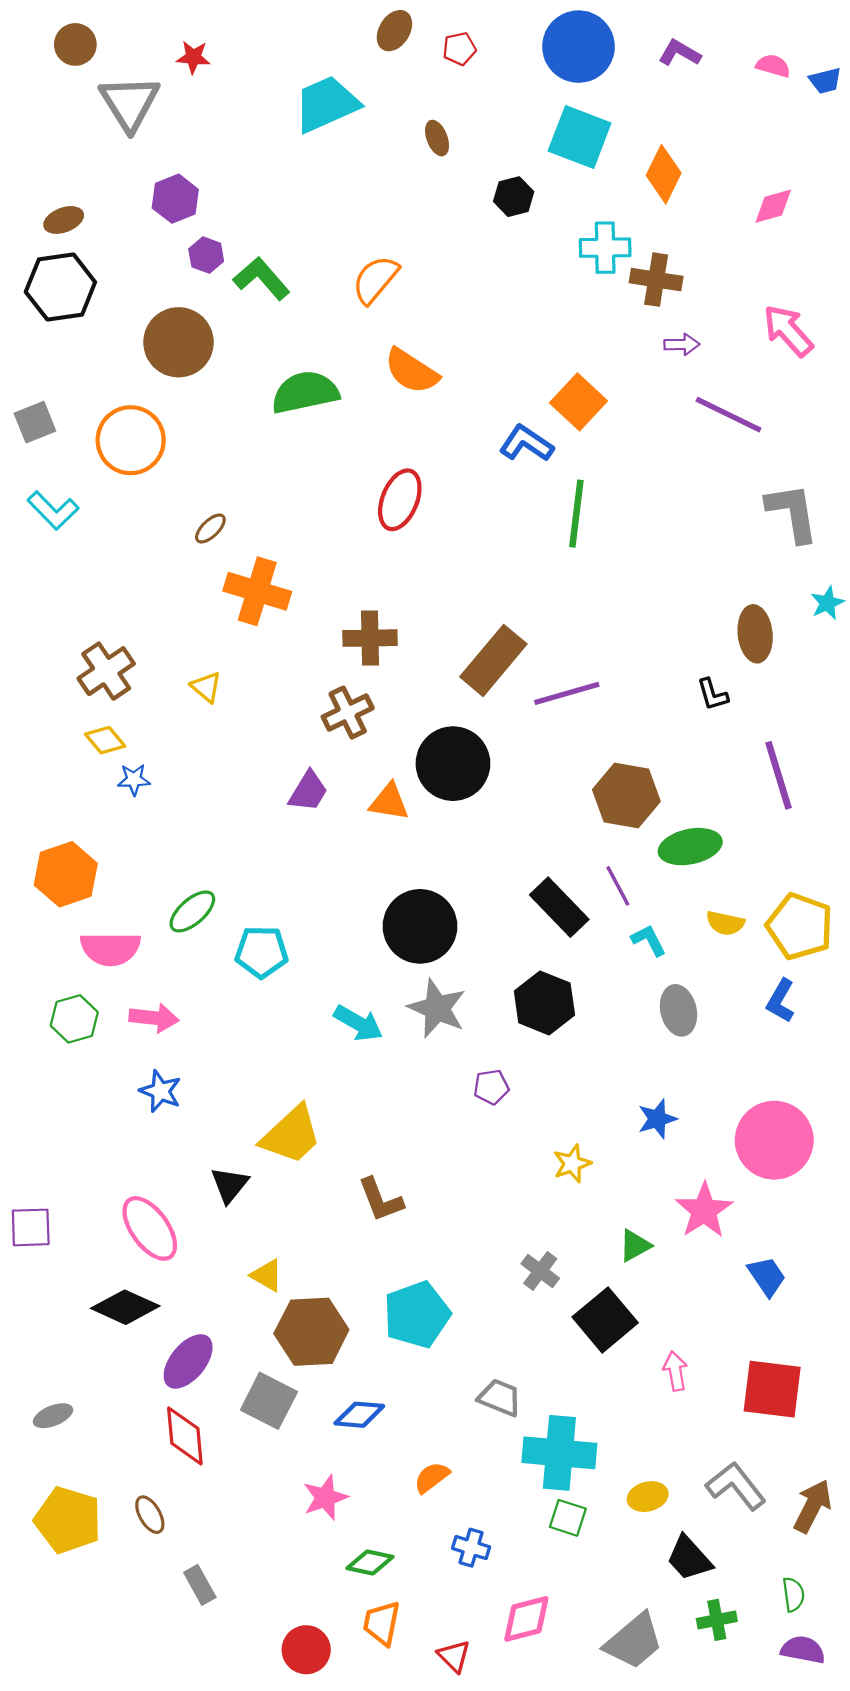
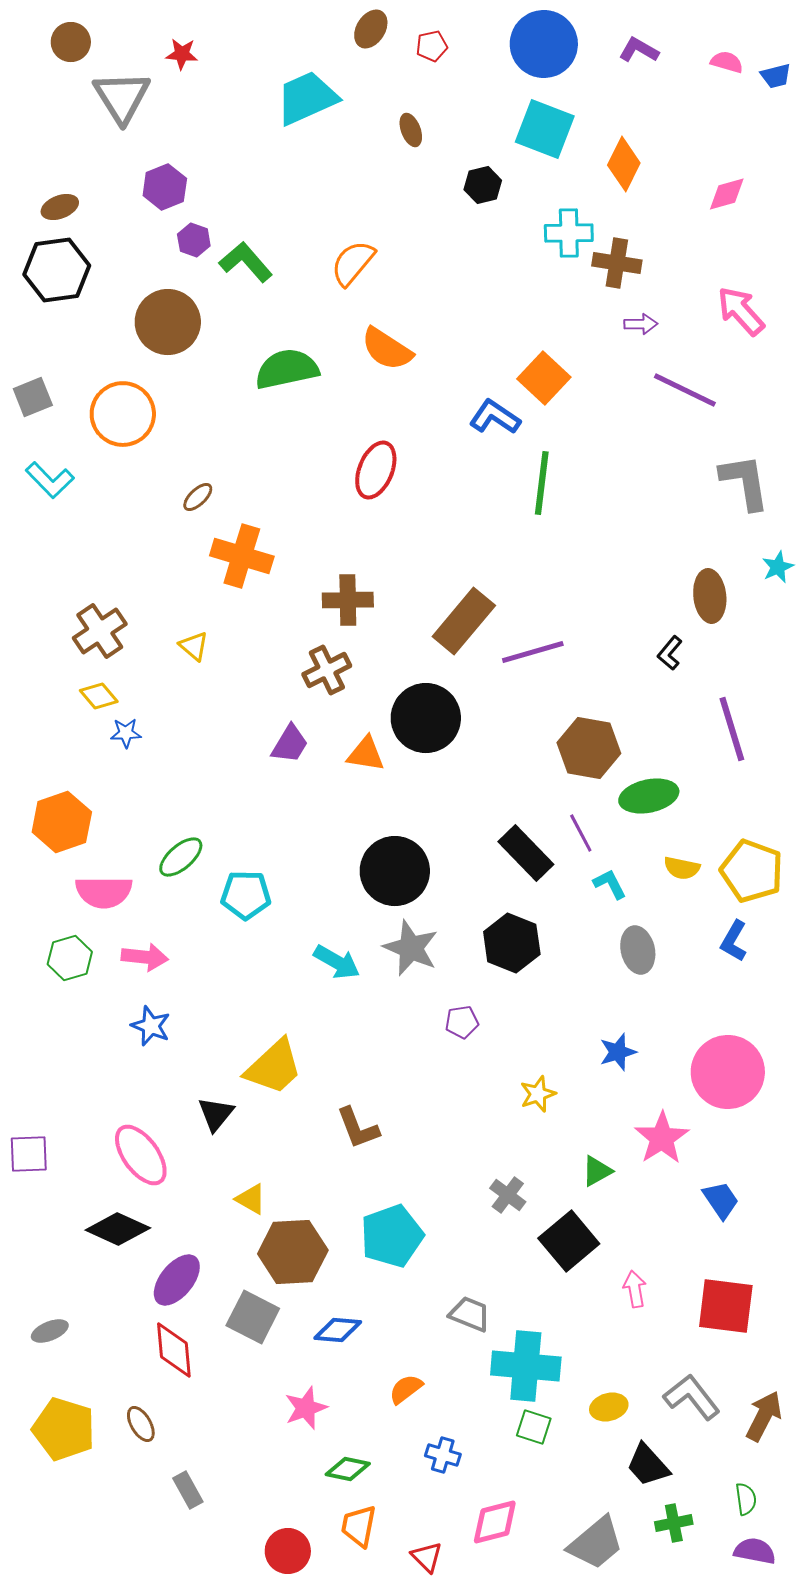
black L-shape: (713, 694) -> (670, 653), turned 56

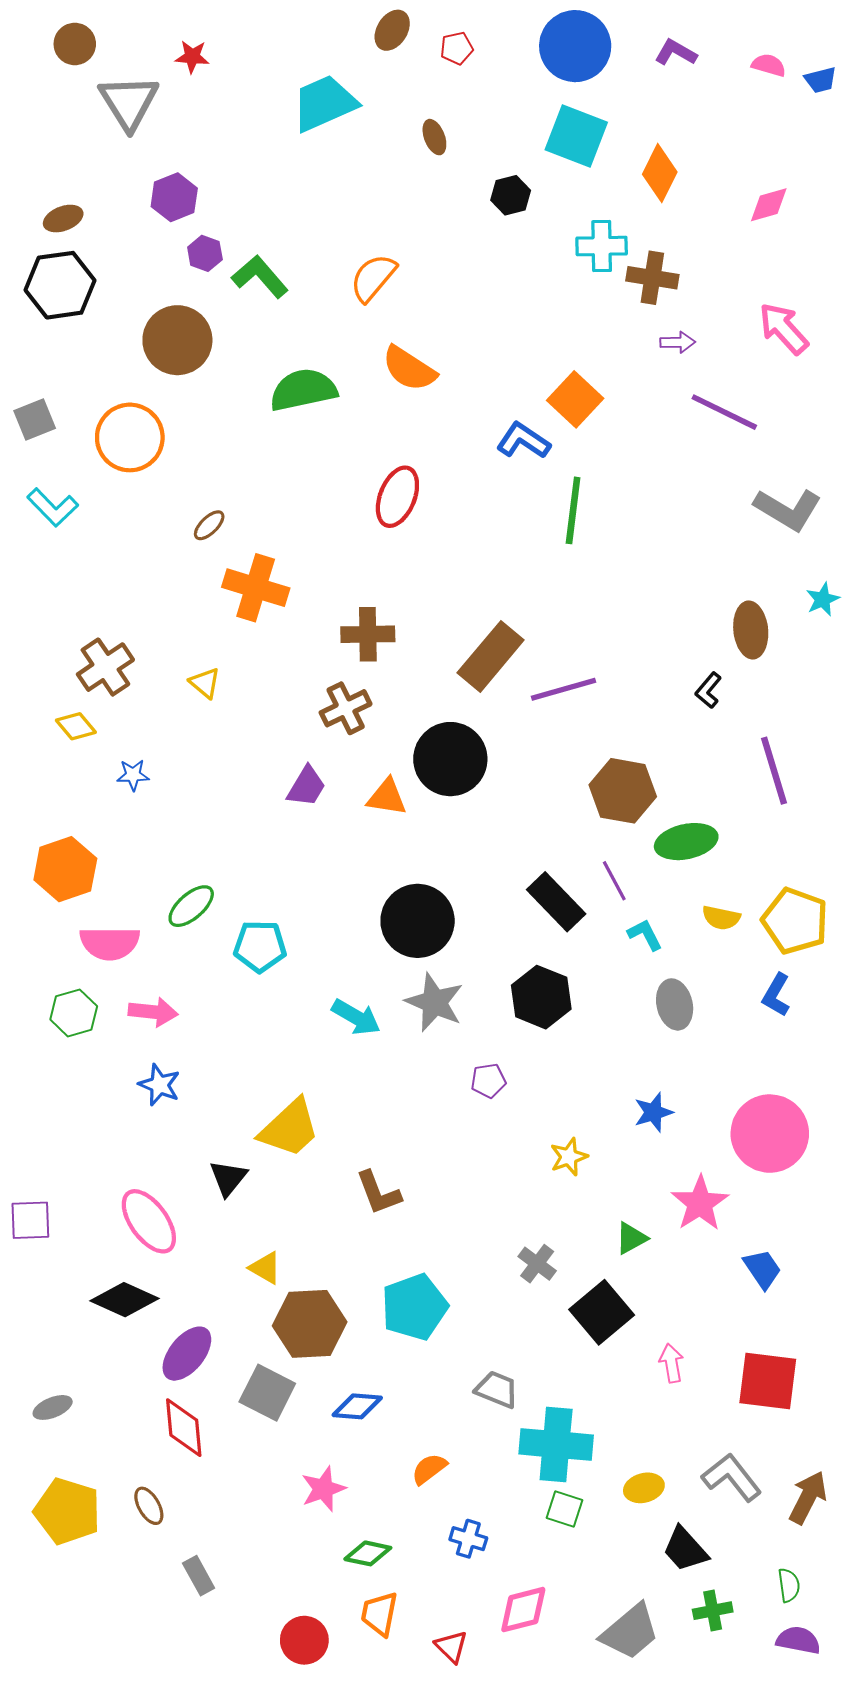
gray L-shape: (745, 482) -> (788, 509), turned 130
yellow diamond: (99, 696) -> (76, 726), moved

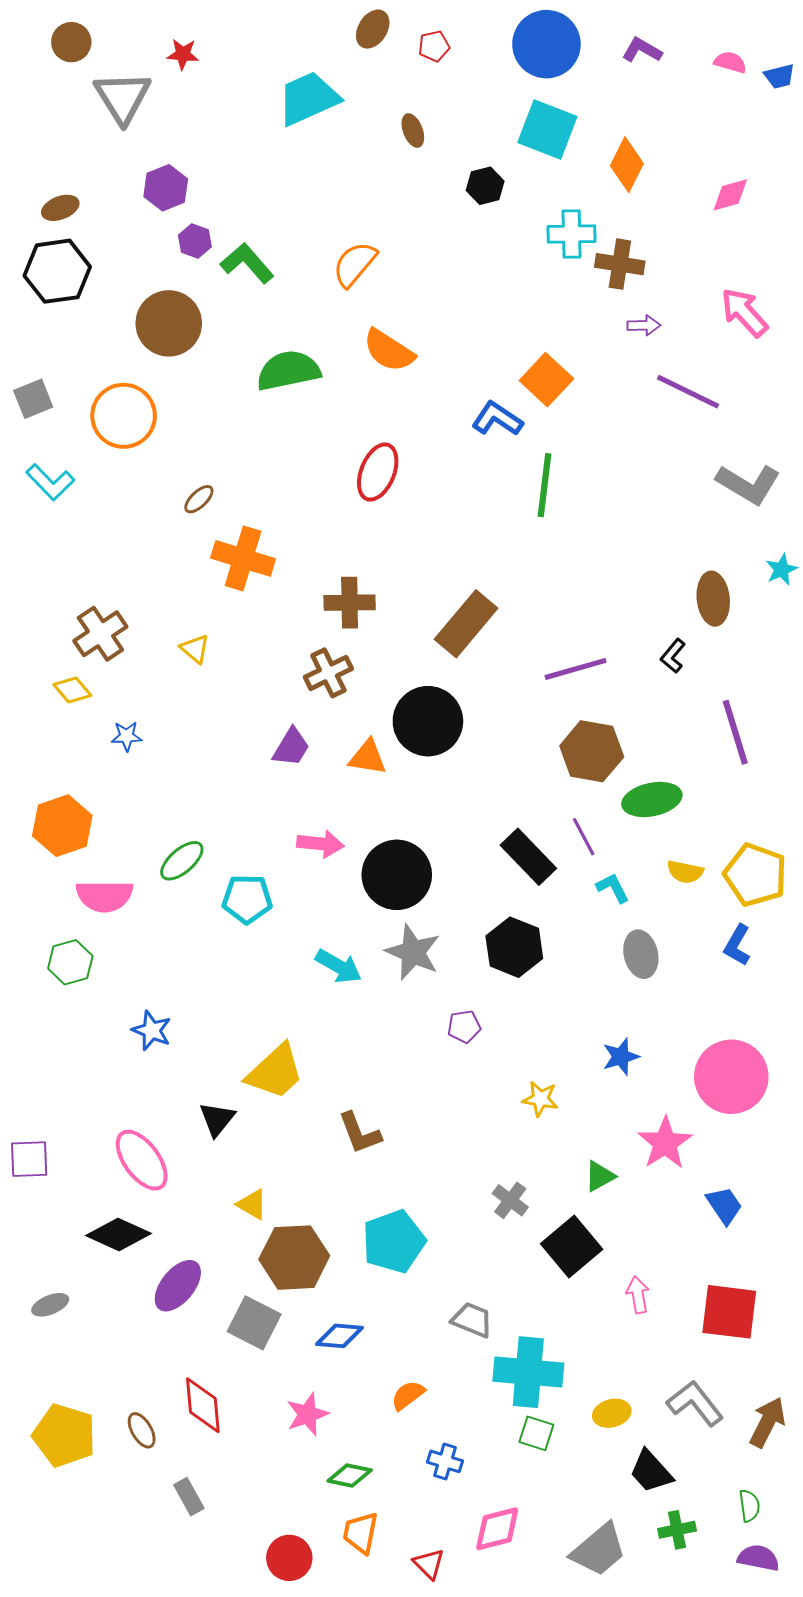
purple line: (564, 689) -> (576, 669), moved
pink arrow: (153, 1012) -> (320, 844), moved
yellow star: (569, 1157) -> (540, 1099), turned 30
gray ellipse: (53, 1407) -> (50, 1305), moved
red diamond: (184, 1428) -> (203, 1405), moved

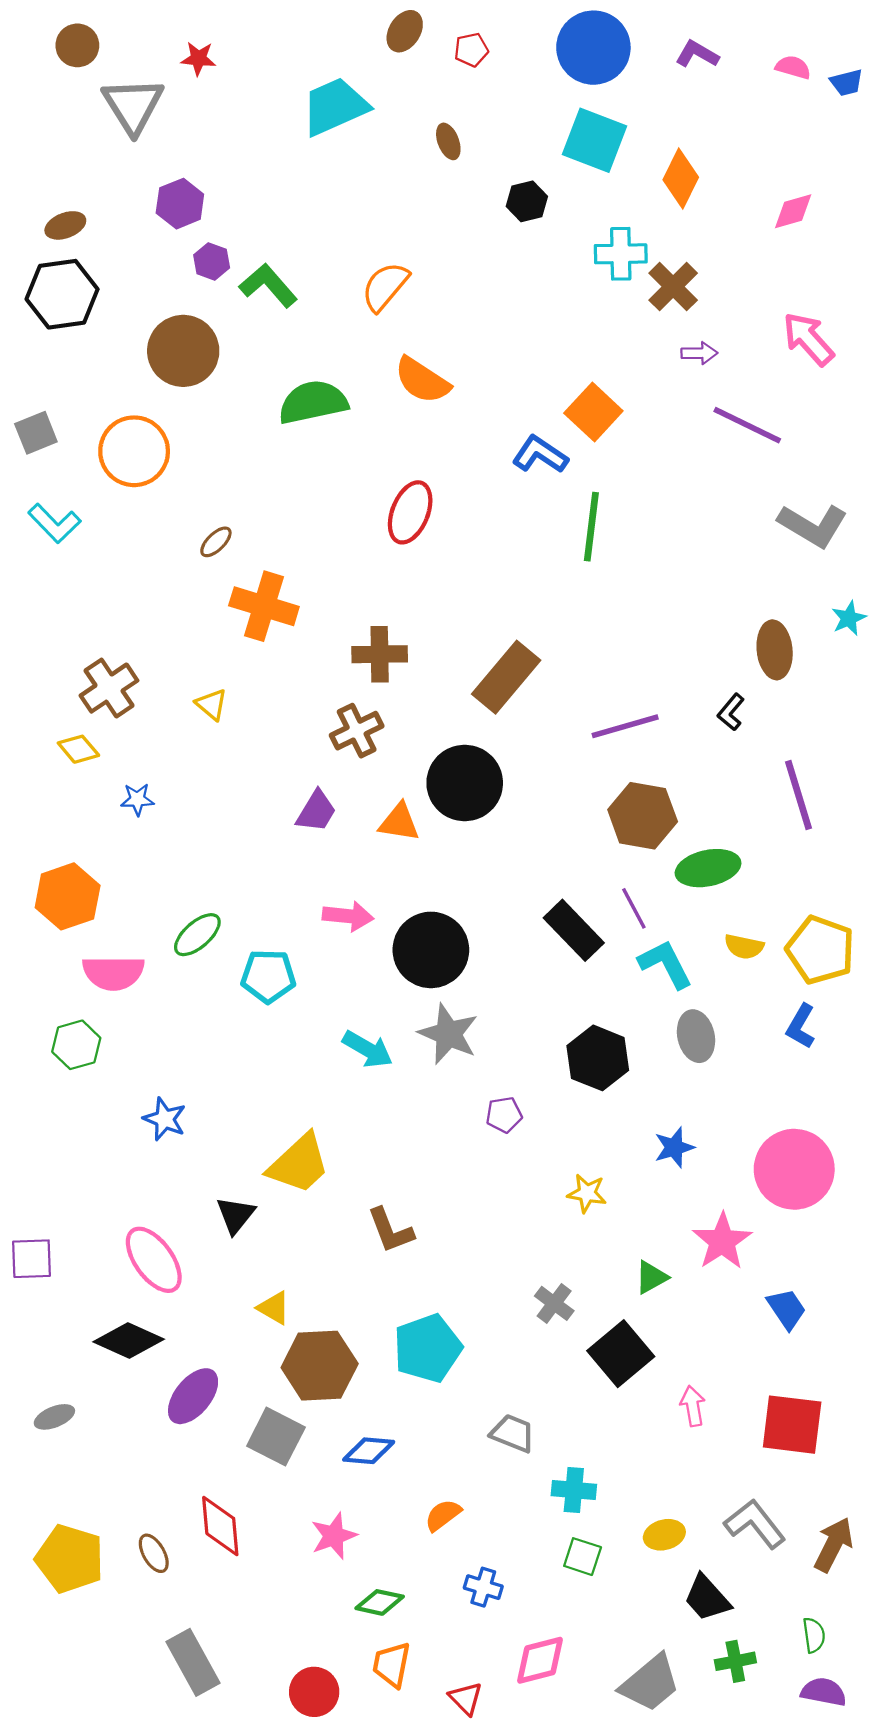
brown cross: (620, 264) -> (673, 287), turned 36
cyan L-shape: (613, 888) -> (665, 964), size x1.5
black hexagon: (514, 947) -> (598, 1058), moved
cyan cross: (528, 1372) -> (574, 1490), size x0.6
gray rectangle: (189, 1497) -> (193, 1662), moved, size x1.6

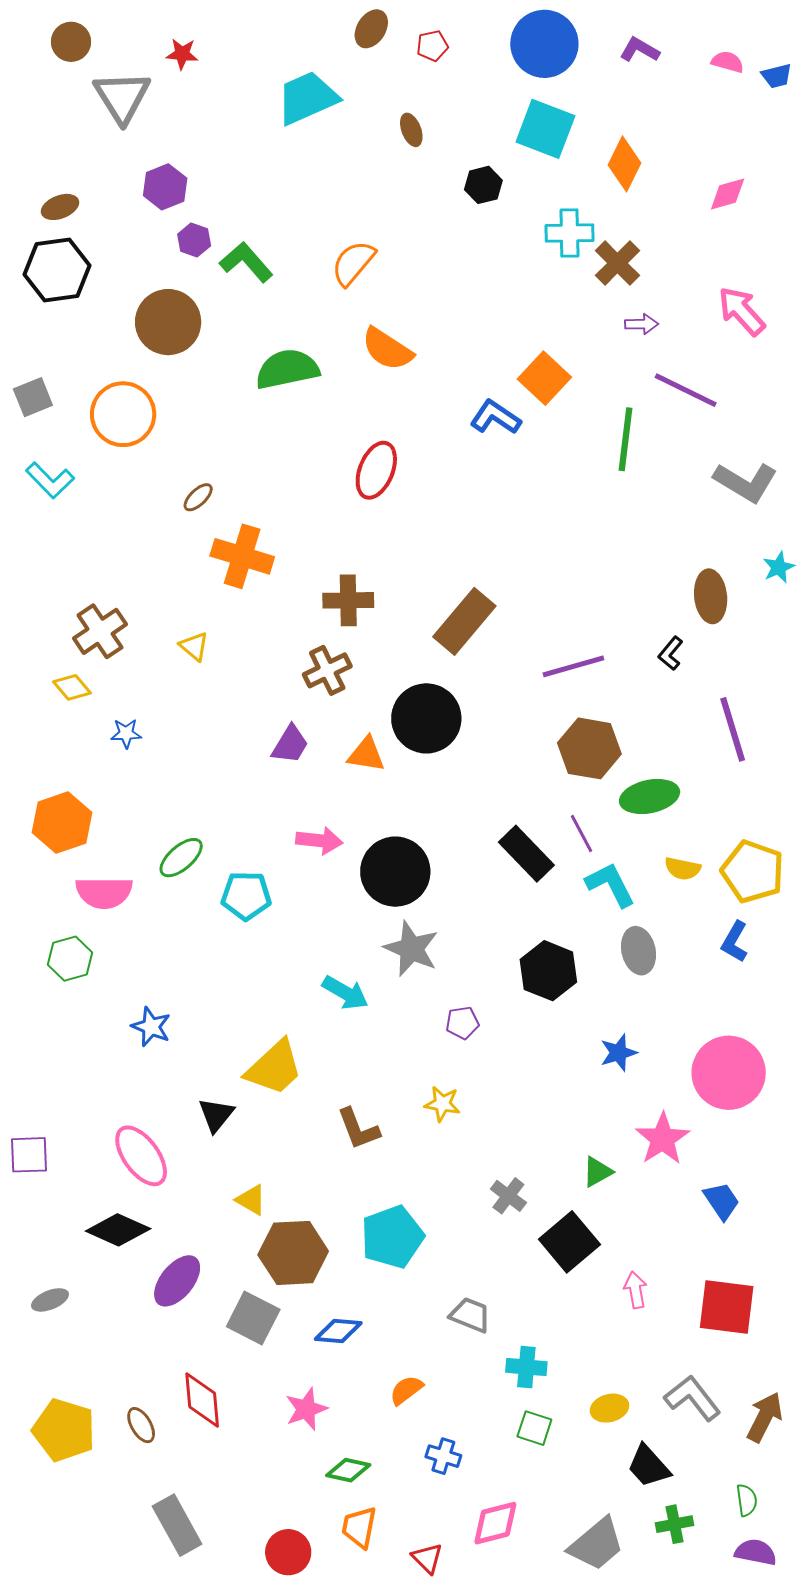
green line: (591, 527) -> (626, 439), moved
cyan arrow: (368, 1049) -> (345, 993), moved
yellow star: (587, 1193) -> (442, 1104), moved

